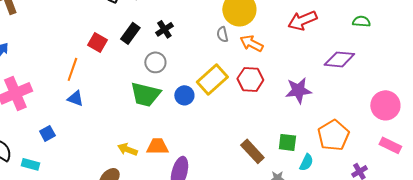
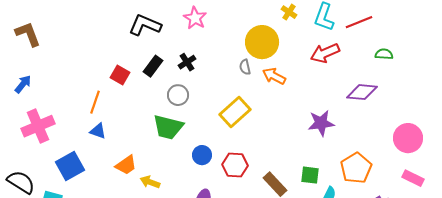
red hexagon: (250, 79) -> (235, 165), moved
blue circle: (184, 95) -> (202, 155), moved
blue square: (47, 133) -> (70, 166), size x1.8
orange trapezoid: (157, 146) -> (126, 165), moved, turned 145

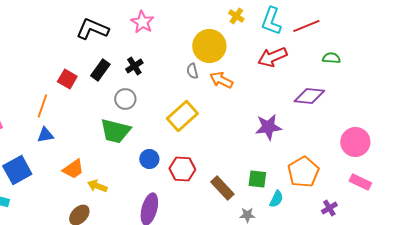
blue triangle: (98, 131) -> (45, 135), turned -30

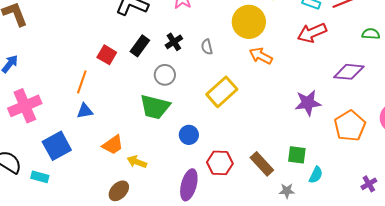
gray semicircle: (192, 71) -> (207, 47), moved
red hexagon: (182, 169) -> (220, 163), moved
orange pentagon: (303, 172) -> (350, 126), moved

